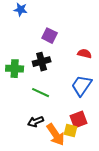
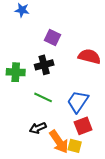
red semicircle: (85, 54) -> (89, 56), size x1.5
blue trapezoid: (82, 86) -> (78, 102), moved
yellow square: (71, 131) -> (75, 146), moved

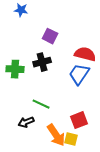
green line: (43, 97) -> (41, 104), moved
blue trapezoid: (78, 102) -> (79, 74), moved
black arrow: (38, 128) -> (26, 122), moved

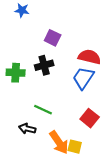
red square: (79, 120) -> (90, 118), moved, turned -30
black arrow: (26, 122) -> (27, 129), turned 35

